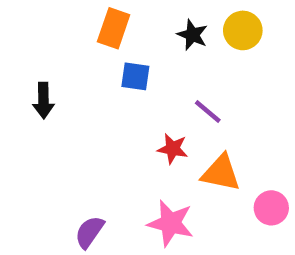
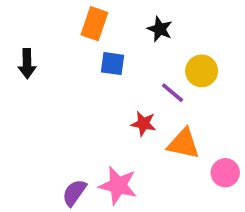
yellow circle: (243, 30) -> (202, 71), moved
black arrow: (43, 101) -> (27, 64), moved
pink star: (171, 223) -> (118, 185), moved

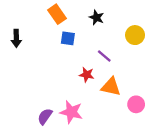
orange rectangle: (94, 24) -> (57, 14), turned -54
yellow circle: (202, 71) -> (135, 35), moved

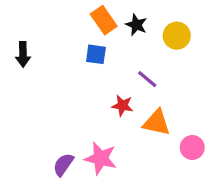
orange rectangle: (57, 14) -> (104, 20), moved
yellow circle: (135, 35) -> (177, 36), moved

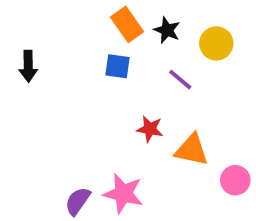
purple line: (147, 79) -> (180, 80), moved

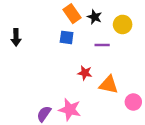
purple line: (180, 80) -> (102, 45), turned -40

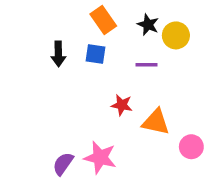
black star: (95, 17) -> (148, 25), moved
black arrow: (16, 37) -> (58, 54), moved

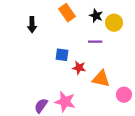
black arrow: (58, 54) -> (32, 25), moved
blue square: (95, 54) -> (62, 55), moved

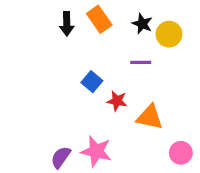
black arrow: (32, 25) -> (67, 24), moved
blue square: (62, 55) -> (92, 82), turned 32
pink circle: (124, 95) -> (181, 153), moved

